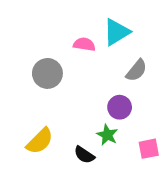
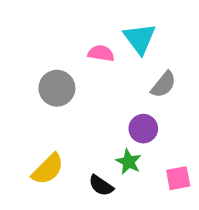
cyan triangle: (117, 32) -> (140, 39), turned -36

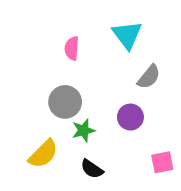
pink semicircle: (101, 53) -> (72, 48), moved, turned -95
gray circle: (57, 88) -> (65, 102), moved
green star: (129, 162) -> (84, 130), moved, turned 30

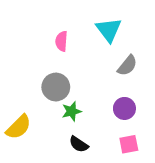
purple circle: (130, 117) -> (124, 108), moved
yellow semicircle: (43, 154) -> (19, 127), moved
pink square: (162, 162) -> (129, 144), moved

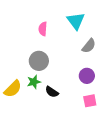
green star: (72, 111) -> (34, 82), moved
black semicircle: (79, 144) -> (52, 92), moved

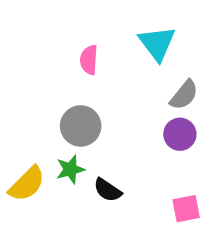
purple circle: (87, 76) -> (180, 134), moved

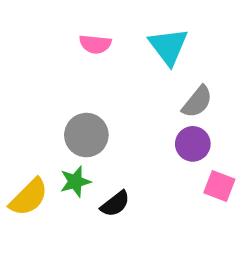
pink semicircle: (89, 60) -> (95, 44), moved, turned -88
black semicircle: (108, 190) -> (115, 204), turned -72
pink square: (186, 209) -> (219, 186), moved, turned 32

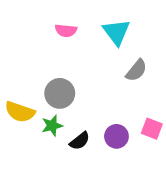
purple circle: (193, 144) -> (116, 136), moved
yellow semicircle: (29, 197) -> (20, 112), moved, turned 64

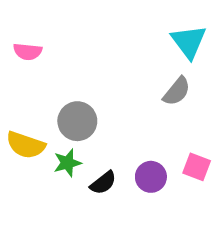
pink semicircle: (66, 31) -> (28, 52), moved
cyan triangle: (116, 32) -> (189, 42), moved

